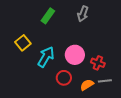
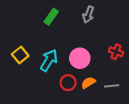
yellow square: (23, 43) -> (20, 55), moved
red cross: (98, 63) -> (116, 52), moved
orange semicircle: (87, 85) -> (88, 83), moved

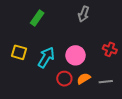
green rectangle: (51, 17) -> (37, 18), moved
yellow square: (20, 55) -> (19, 52), turned -35

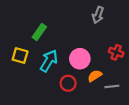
gray arrow: (84, 14) -> (98, 15), moved
green rectangle: (37, 18) -> (39, 32), moved
orange semicircle: (84, 79) -> (95, 76), moved

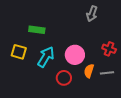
green rectangle: (39, 32) -> (37, 30), turned 63
orange semicircle: (95, 76) -> (89, 71), turned -40
gray line: (112, 86) -> (107, 73), moved

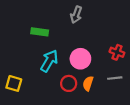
gray arrow: (92, 14) -> (76, 15), moved
yellow square: (19, 52) -> (14, 83), moved
orange semicircle: (89, 71) -> (88, 83), moved

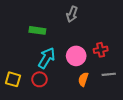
red cross: (117, 52) -> (101, 50), moved, turned -32
red circle: (69, 83) -> (39, 79), moved

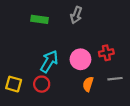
green rectangle: (37, 30) -> (40, 19), moved

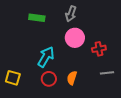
pink circle: (80, 59) -> (75, 38), moved
red circle: (42, 84) -> (49, 79), moved
orange semicircle: (88, 84) -> (72, 78), moved

